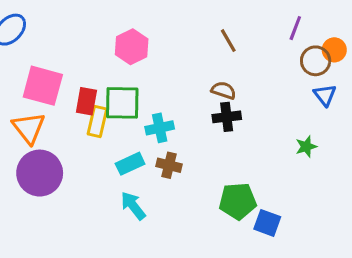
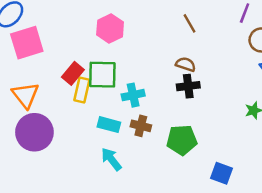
pink square: (43, 86) -> (27, 43), moved, turned -32
red rectangle: (86, 101) -> (73, 73), turned 30
cyan rectangle: (130, 164) -> (109, 125), turned 40
green pentagon: (238, 201) -> (182, 140), moved

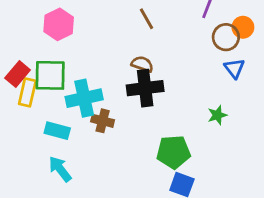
black cross: (188, 86) -> (145, 88), size x1.4
cyan cross: (133, 95) -> (84, 98), size x1.4
brown cross: (141, 126) -> (103, 121), moved
green pentagon: (182, 140) -> (173, 152), moved

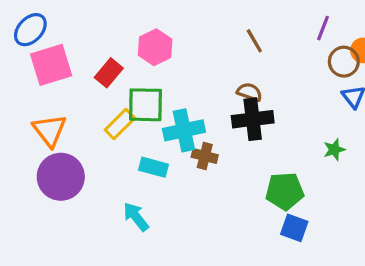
red rectangle: (18, 74) -> (109, 73), moved
yellow rectangle: (27, 92) -> (120, 124), turned 32
cyan arrow: (60, 169) -> (136, 217), moved

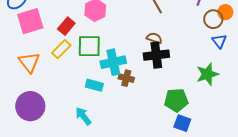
yellow rectangle: (120, 124) -> (61, 49), moved
green star: (334, 150) -> (207, 74), size x1.6
purple circle: (61, 177) -> (30, 106), moved

